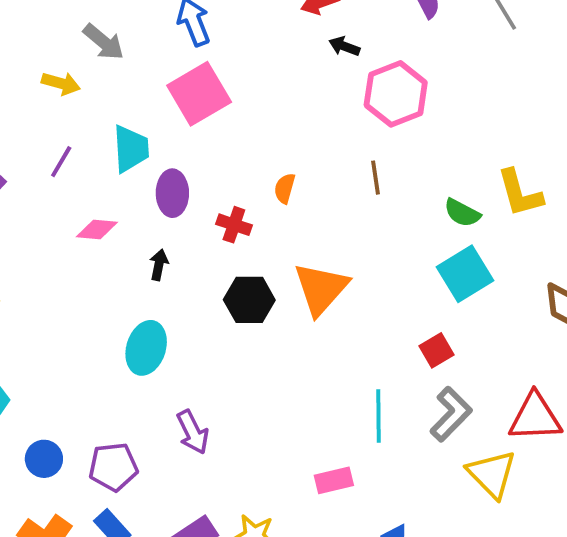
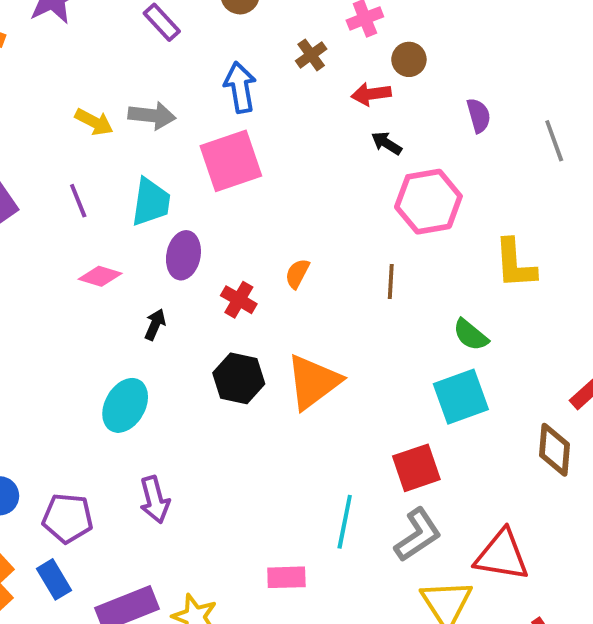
gray arrow: (103, 42) -> (152, 116), moved, turned -45
purple line: (61, 162) -> (78, 201), turned -64
yellow L-shape: (520, 193) -> (515, 264), moved
red square: (436, 350) -> (416, 468), size x1.4

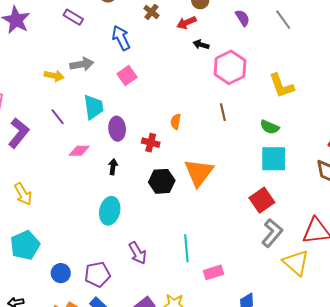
pink square: (231, 161) -> (127, 75), size x0.6
cyan square: (461, 397) -> (274, 159), turned 36
cyan line: (345, 522) -> (186, 248), moved

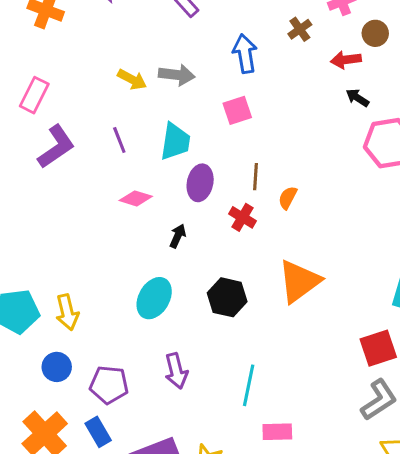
brown line: (223, 112) -> (256, 177), moved
black hexagon: (162, 181) -> (227, 297), moved
yellow arrow: (23, 194) -> (67, 312), moved

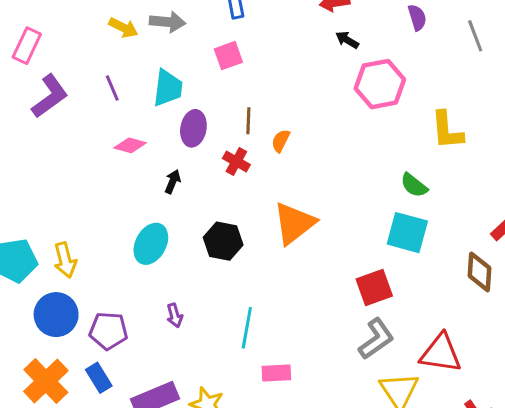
blue circle: (57, 367) -> (56, 315), size x1.5
purple arrow: (176, 371) -> (175, 315), size x0.7

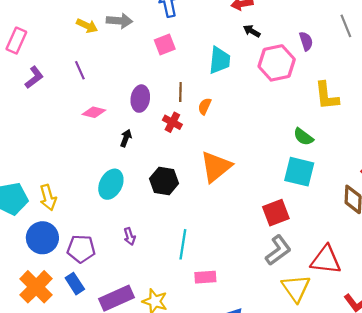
purple semicircle: (417, 18) -> (306, 41), moved
cyan trapezoid: (168, 88) -> (220, 60), moved
purple L-shape: (50, 96) -> (34, 77), size x0.7

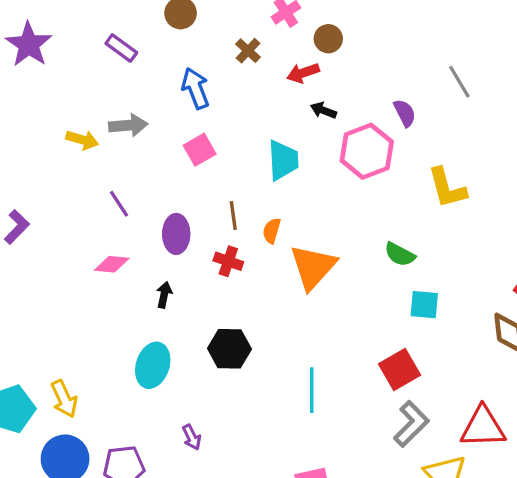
purple line: (80, 70) -> (119, 204), moved
green semicircle: (303, 137) -> (400, 254), moved
orange triangle: (216, 167) -> (313, 267), moved
cyan square: (299, 172) -> (424, 305), size x0.7
cyan line: (183, 244) -> (312, 390), moved

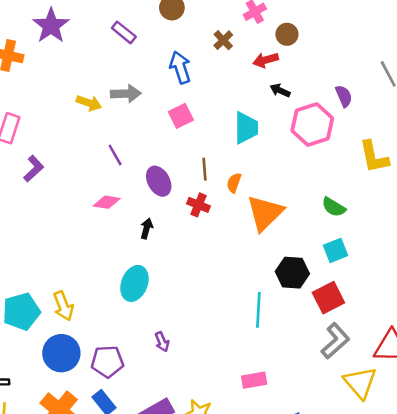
purple ellipse: (176, 234) -> (159, 181), turned -32
cyan square: (424, 305) -> (335, 250), moved, turned -30
black hexagon: (229, 349) -> (292, 273), moved

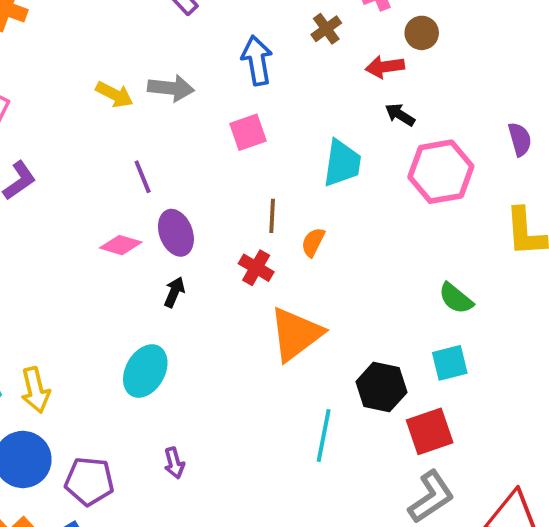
purple semicircle: (344, 96) -> (520, 139), moved
purple ellipse: (159, 181) -> (176, 233), moved
orange triangle: (265, 213) -> (296, 334), moved

